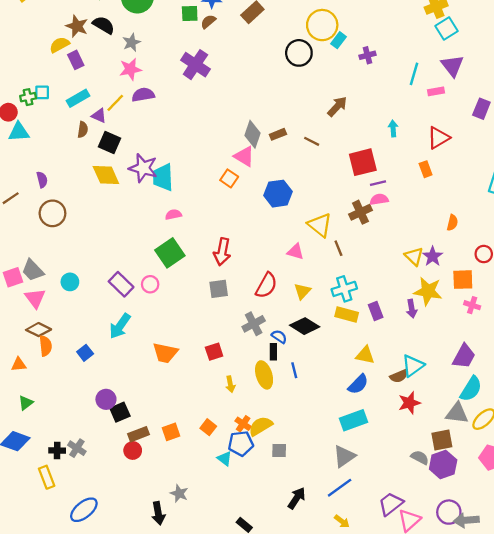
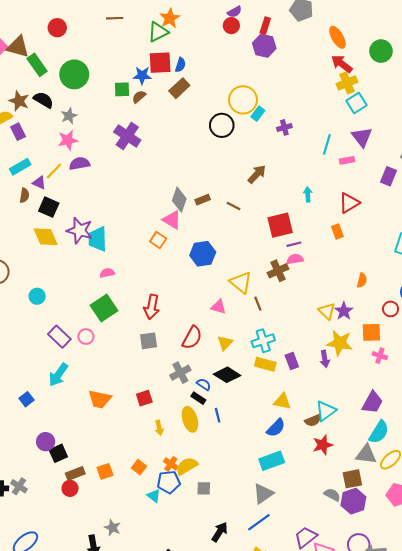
cyan circle: (70, 282) -> (37, 296), moved
black rectangle: (273, 352) -> (198, 398), turned -56

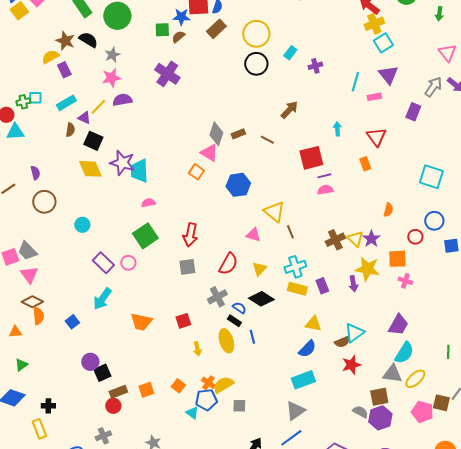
yellow circle: (243, 100) -> (256, 34), moved
red triangle: (349, 203) -> (376, 137), turned -35
brown cross: (278, 271) -> (335, 240), moved
gray cross: (19, 486) -> (103, 436), moved, turned 35

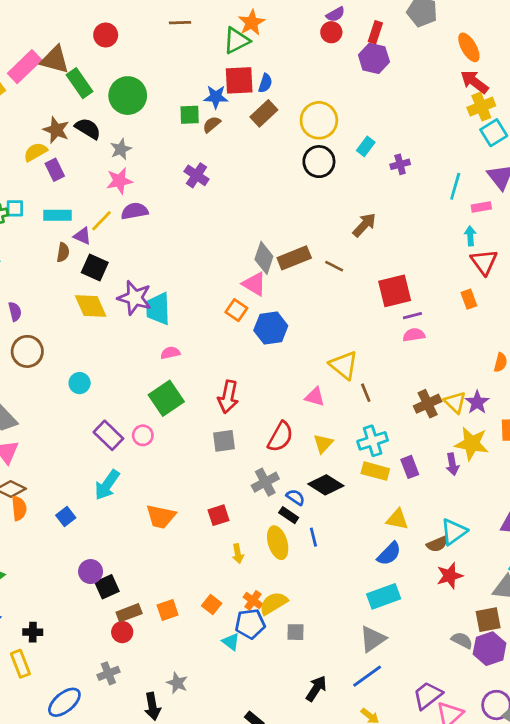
purple cross: (167, 74) -> (196, 175), size x0.7
cyan rectangle: (66, 103) -> (58, 215), turned 30
cyan arrow: (337, 129) -> (470, 236), moved
brown rectangle: (238, 134) -> (294, 258), size x1.6
blue hexagon: (238, 185) -> (271, 328), moved

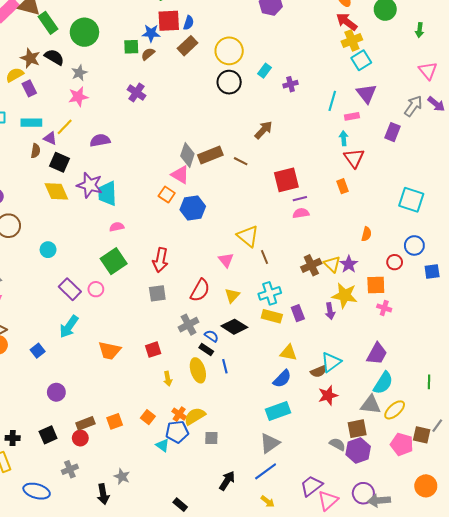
purple semicircle: (135, 211) -> (100, 140), moved
pink triangle: (315, 397) -> (226, 260), turned 35
black square: (107, 587) -> (48, 435), moved
blue ellipse: (64, 702) -> (37, 491), turned 55

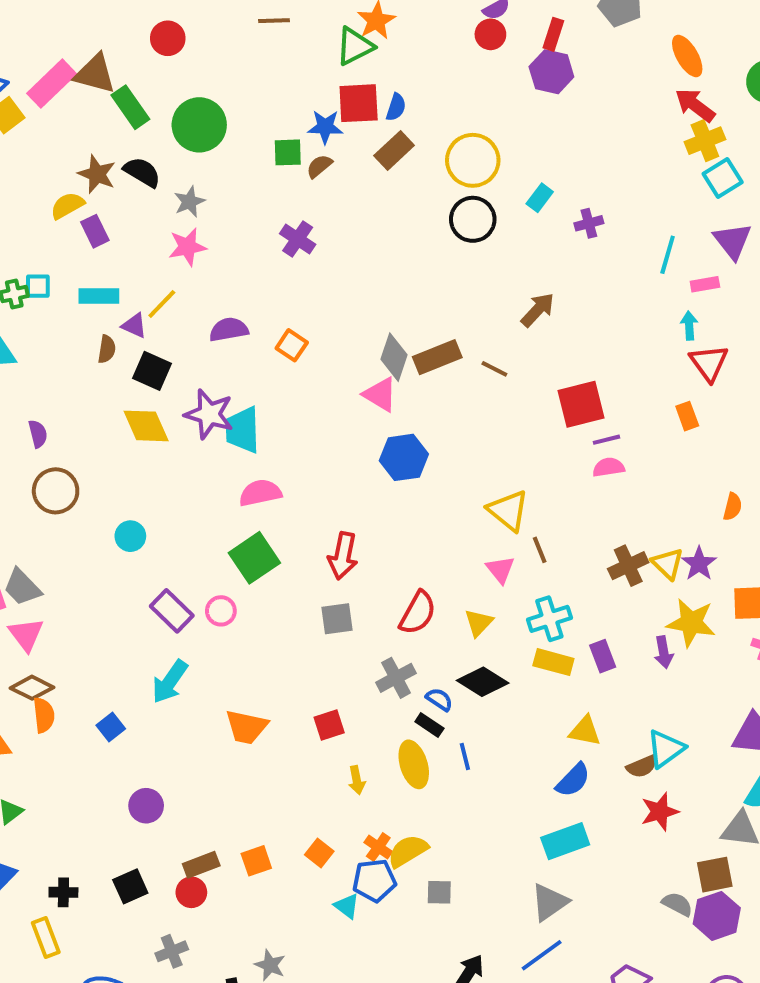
orange square: (167, 194) -> (292, 345), moved
pink semicircle: (117, 227) -> (260, 493), size x1.5
pink triangle: (226, 260) -> (500, 570), moved

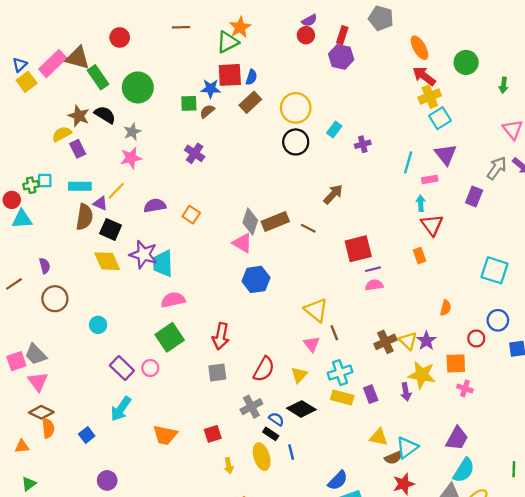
brown semicircle: (107, 349) -> (84, 217), size x1.6
yellow triangle: (585, 731) -> (379, 437), moved
blue semicircle: (573, 780) -> (338, 480), moved

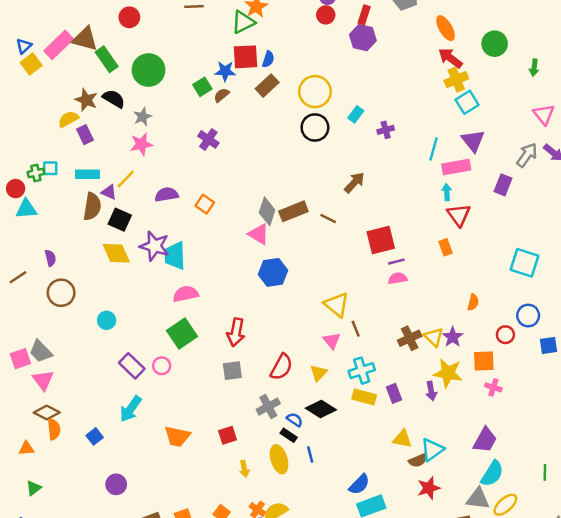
green square: (189, 103) -> (202, 87), turned -30
pink rectangle: (430, 179) -> (456, 167), size x1.6

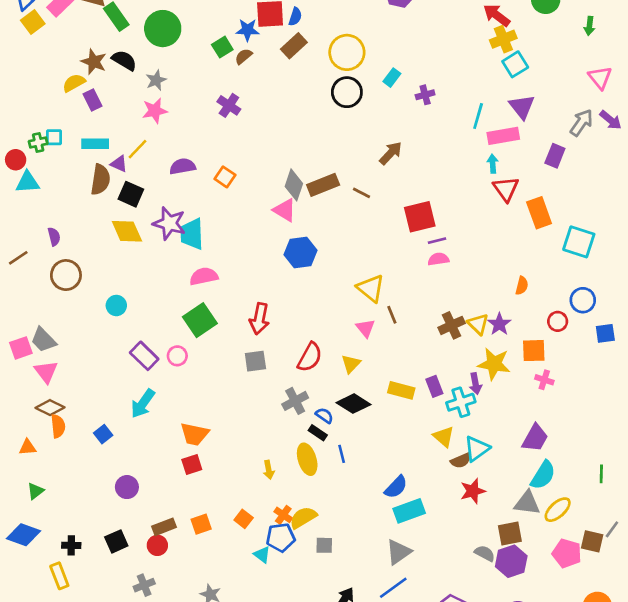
orange rectangle: (446, 247) -> (539, 213), moved, size x1.6
cyan cross: (362, 371) -> (461, 402), moved
red square: (228, 435) -> (192, 465), moved
yellow triangle: (402, 439) -> (444, 437), turned 30

